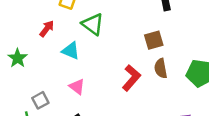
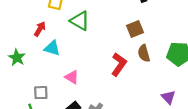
cyan triangle: (71, 51) -> (52, 48), moved
gray square: (40, 100) -> (41, 93), turned 32

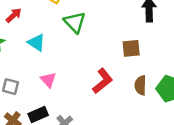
red arrow: (40, 29) -> (14, 15), moved
brown semicircle: (144, 53) -> (140, 85), moved

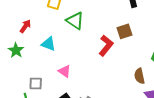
red L-shape: (103, 81) -> (106, 46), moved
brown semicircle: (140, 85) -> (139, 76), moved

